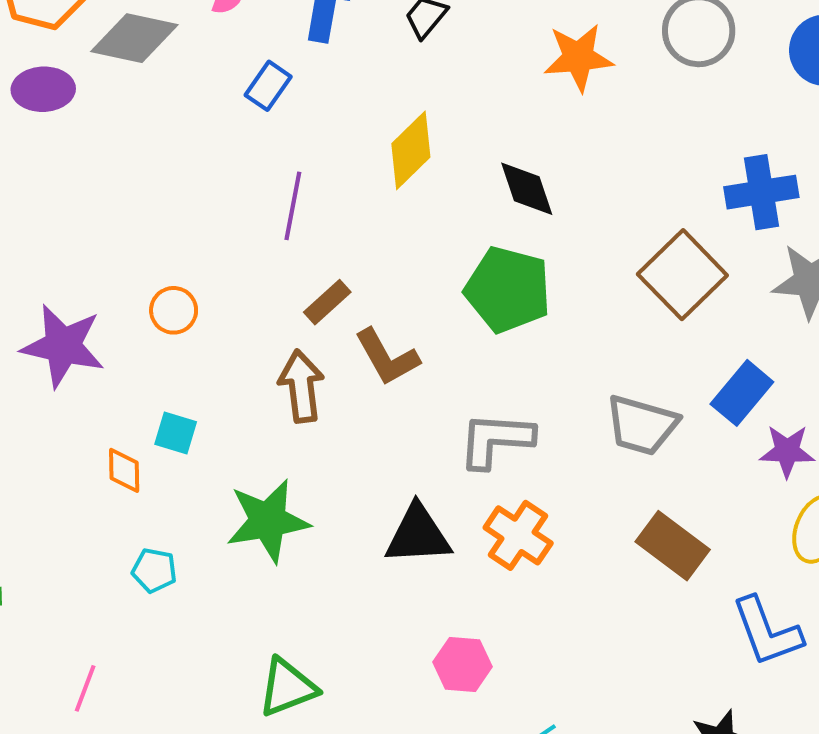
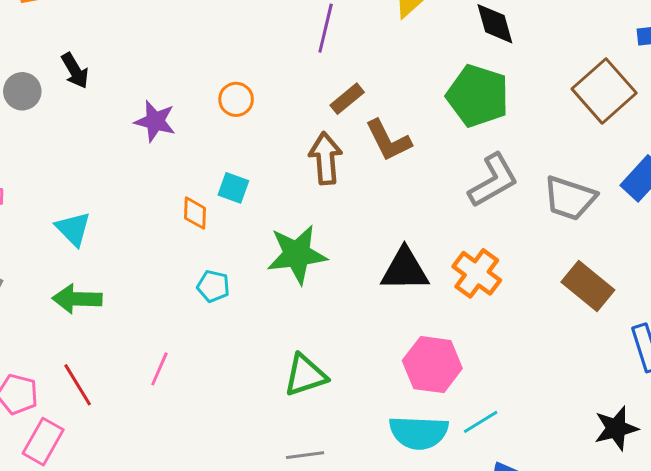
purple star: (63, 346) -> (155, 121), size x0.7
gray L-shape: (496, 440) -> (493, 180), moved, turned 144
pink hexagon: (463, 664) -> (432, 365), size x1.4

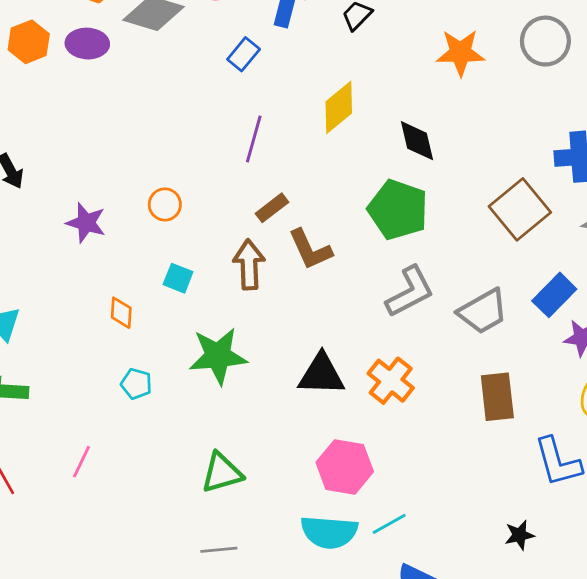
cyan square: (233, 188) -> (178, 278), moved
gray trapezoid: (570, 198) -> (483, 311), turned -50
brown rectangle: (588, 286) -> (497, 397), turned 42
black star: (616, 428) -> (519, 535), size x0.7

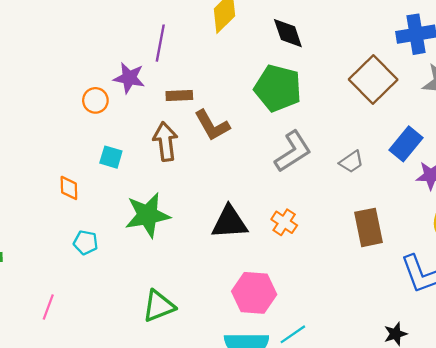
brown rectangle: (272, 208) -> (179, 96), turned 40
purple star: (86, 223) -> (129, 78), moved
gray trapezoid: (483, 311) -> (351, 162), size x0.6
orange cross: (391, 381) -> (284, 222), size x0.7

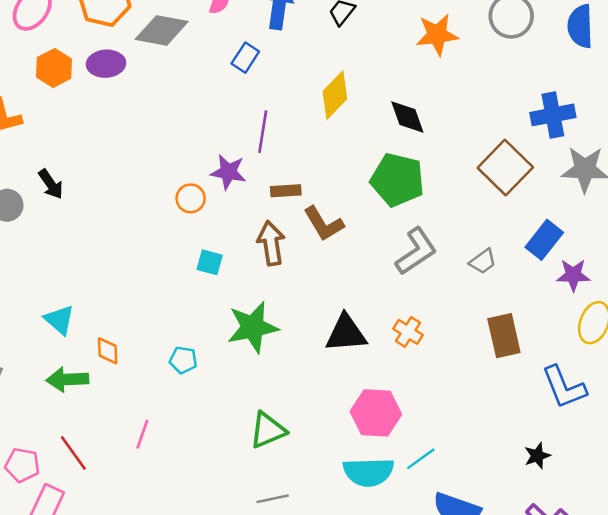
orange diamond: (69, 188) -> (108, 351), moved

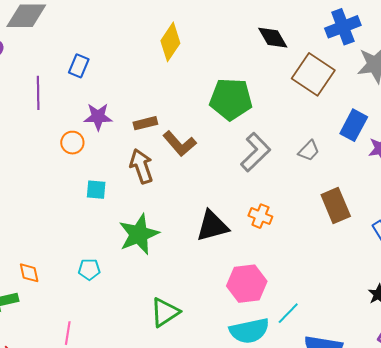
blue rectangle: (245, 58) -> (79, 66), moved
black diamond: (407, 117) -> (273, 38), moved
purple line: (263, 132) -> (38, 93), moved

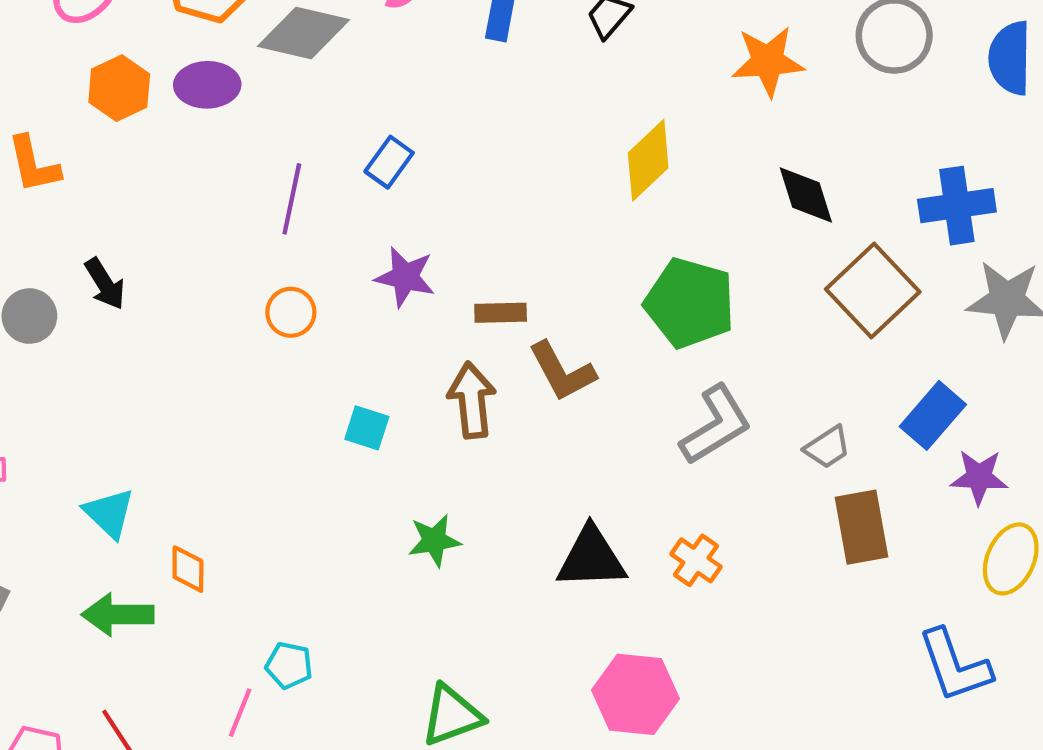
yellow diamond: (170, 42) -> (648, 160), moved
orange circle: (72, 143) -> (291, 312), moved
brown rectangle: (336, 206) -> (861, 527), moved
green star: (139, 234) -> (434, 541), size x0.6
cyan pentagon: (89, 269) -> (289, 665), moved

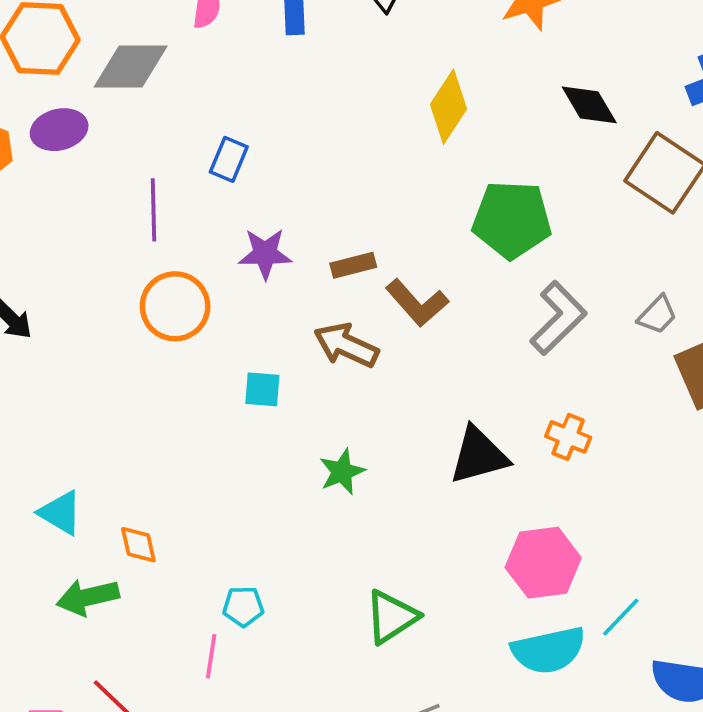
orange circle: (291, 312) -> (175, 306), size x1.6
brown arrow: (472, 400) -> (346, 345), turned -46

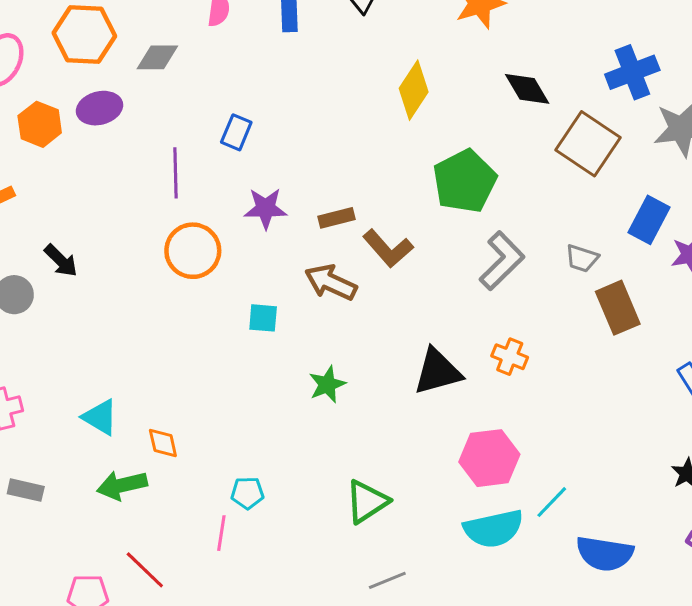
gray diamond: (131, 67) -> (157, 57), size x0.7
green pentagon: (512, 220) -> (465, 181), turned -30
gray trapezoid: (657, 315) -> (582, 258), turned 64

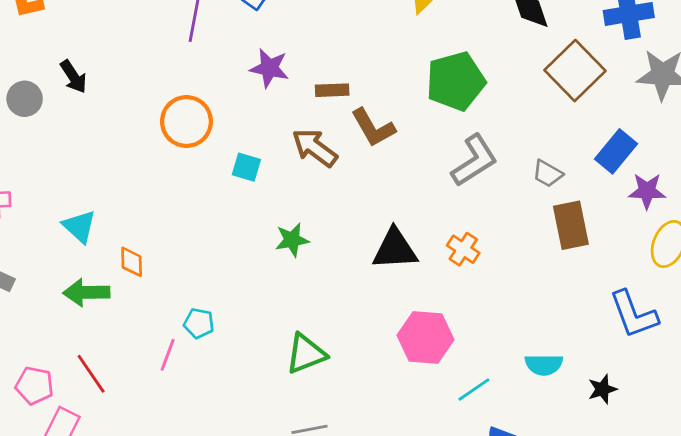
orange circle: (193, 251) -> (186, 122), moved
cyan semicircle: (494, 529) -> (544, 365), moved, size x0.7

